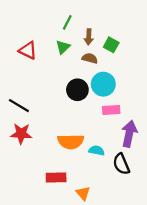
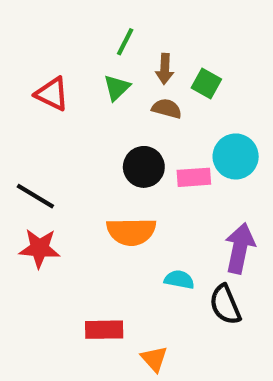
cyan circle: (103, 84) -> (236, 156), moved
pink rectangle: (111, 110) -> (194, 177), moved
orange semicircle: (71, 142) -> (131, 232), moved

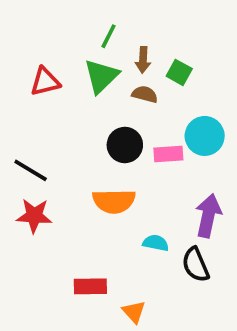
green triangle: (117, 88) -> (101, 76), size x1.5
red triangle: (52, 94) -> (45, 82), turned -40

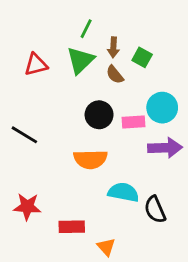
brown semicircle: (145, 94) -> (115, 75), turned -144
red star: (34, 216) -> (27, 207), moved
purple arrow: (208, 216) -> (165, 148), moved, turned 76
cyan semicircle: (156, 243) -> (123, 192), size x1.5

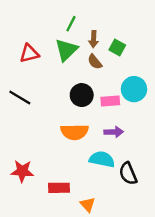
black line: (24, 135) -> (20, 97), moved
purple arrow: (165, 148) -> (114, 132), moved, size x0.7

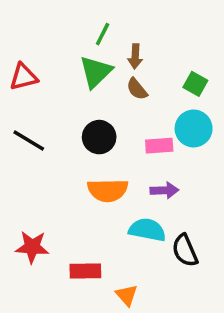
green square: (117, 47) -> (195, 84), moved
red triangle: (29, 53) -> (24, 77), moved
black circle: (82, 95) -> (99, 137), moved

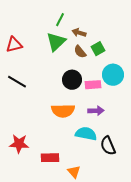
brown arrow: (135, 56) -> (79, 33), turned 104
green square: (195, 84) -> (98, 49), moved, turned 32
black circle: (99, 137) -> (72, 80), moved

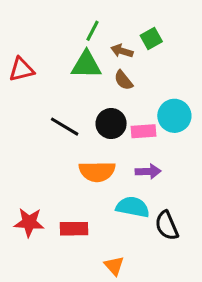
green triangle: (56, 42) -> (86, 65), turned 45
green square: (98, 49) -> (151, 39), moved
black line: (17, 82) -> (65, 127), moved
red rectangle: (50, 158) -> (74, 229), moved

